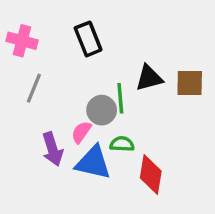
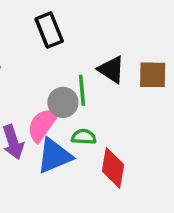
black triangle: (149, 78) -> (111, 70), turned 48
pink semicircle: (81, 132) -> (42, 125), size x1.5
blue triangle: (93, 163) -> (54, 156), turned -36

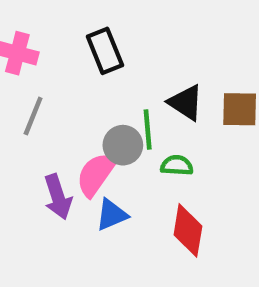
green semicircle: (84, 137) -> (177, 165), moved
blue triangle: (54, 156) -> (112, 215), size x0.7

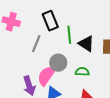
gray line: (33, 116) -> (36, 44), moved
green line: (148, 129) -> (69, 35), moved

